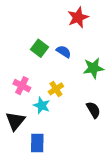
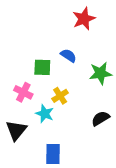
green square: (39, 48) -> (42, 67), moved, turned -35
black semicircle: (93, 110) -> (100, 118), turned -91
blue rectangle: (37, 143) -> (53, 154), moved

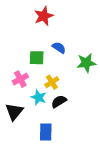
red star: (84, 19) -> (44, 16), moved
pink cross: (23, 92) -> (20, 79), turned 35
black semicircle: (100, 118) -> (59, 101), moved

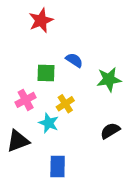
red star: (44, 16) -> (41, 20), moved
black semicircle: (59, 101) -> (110, 131), moved
black triangle: (14, 112) -> (18, 141), turned 30

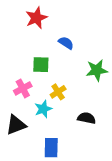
blue semicircle: (74, 60) -> (66, 43), moved
cyan star: (49, 123) -> (43, 109), turned 30
black semicircle: (110, 131) -> (86, 118), moved, turned 42

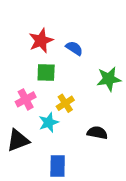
red star: (36, 18) -> (41, 41), moved

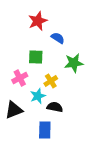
red star: (41, 41) -> (38, 21), moved
green star: (109, 79) -> (74, 63), moved
black semicircle: (97, 133) -> (55, 107), moved

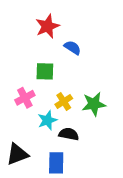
green star: (74, 63) -> (94, 104), moved
black triangle: (14, 110) -> (17, 154), moved

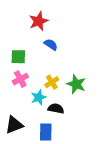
blue semicircle: (73, 48) -> (51, 45), moved
green square: (45, 71) -> (18, 57), moved
green star: (94, 104) -> (76, 84), turned 30

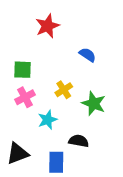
blue semicircle: (51, 45) -> (87, 55), moved
yellow cross: (52, 82) -> (64, 90), moved
black semicircle: (56, 109) -> (79, 141), moved

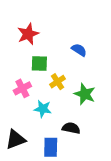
red star: (47, 26) -> (28, 34), moved
green square: (22, 70) -> (39, 63), moved
cyan star: (47, 120) -> (43, 109), turned 30

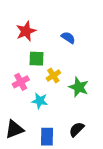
blue semicircle: (79, 50) -> (68, 38), moved
black semicircle: (71, 128) -> (77, 129), moved, turned -56

